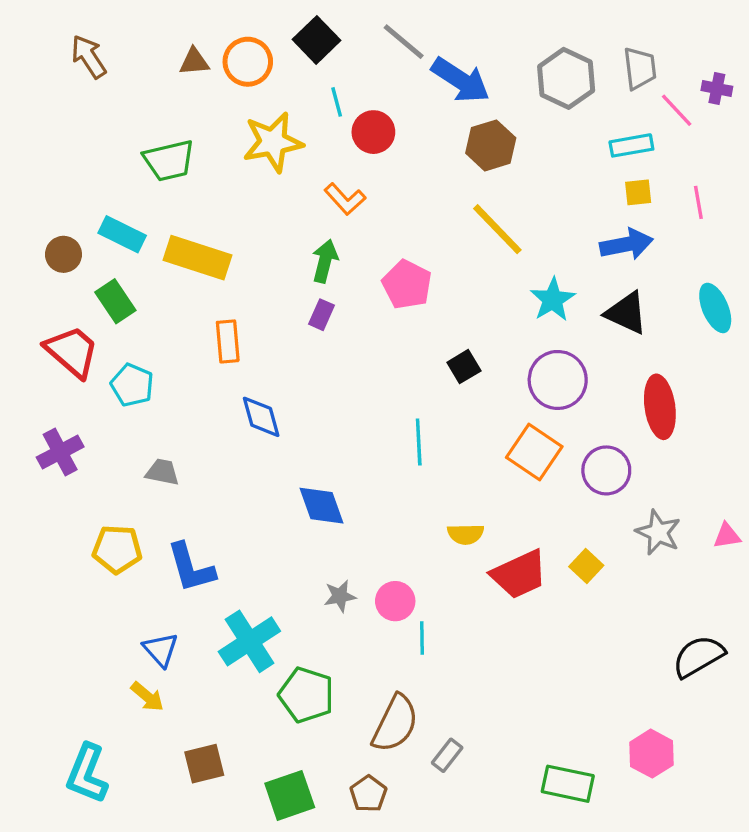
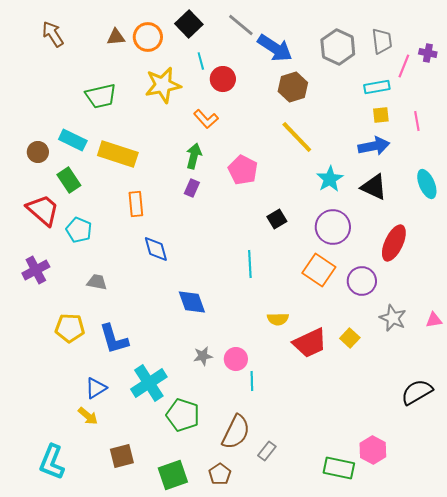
pink line: (677, 110) -> (404, 66), turned 65
red ellipse: (660, 407) -> (394, 243), turned 33
blue triangle: (161, 650) -> (96, 388), turned 40
pink hexagon: (652, 754) -> (373, 450), moved

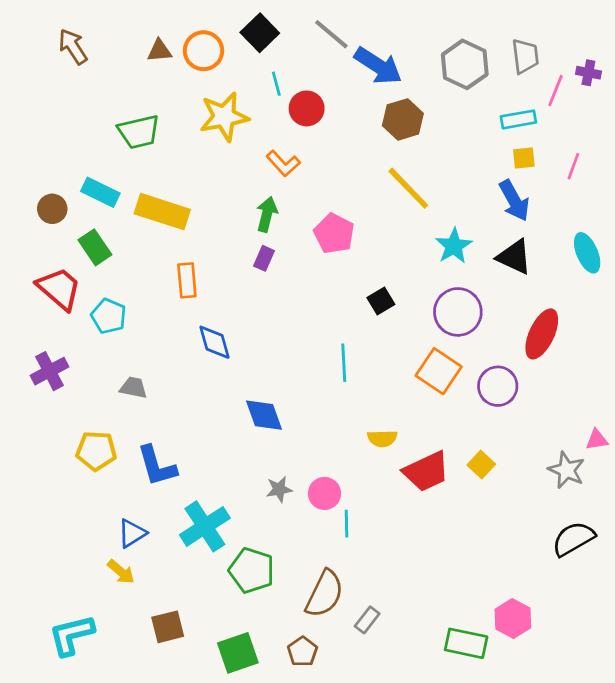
pink line: (417, 121) -> (573, 166), turned 30
blue arrow: (374, 146) -> (514, 201), turned 72
gray star: (393, 318) -> (566, 470), moved
cyan L-shape: (52, 462) -> (71, 635), turned 54

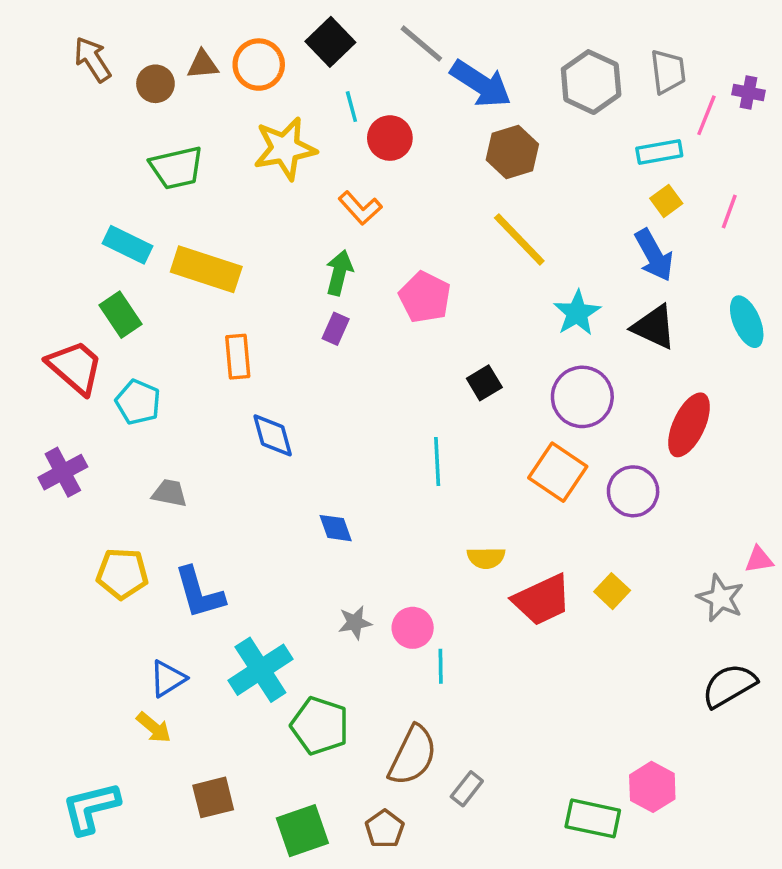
yellow square: (524, 158) -> (666, 201), turned -30
brown circle: (52, 209) -> (155, 84), moved
blue diamond: (264, 415) -> (336, 528), size x0.7

